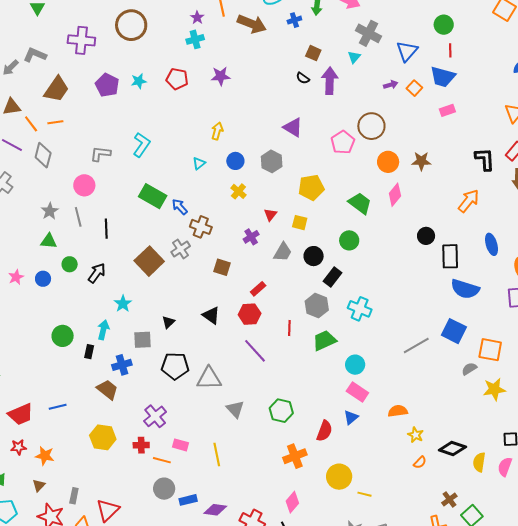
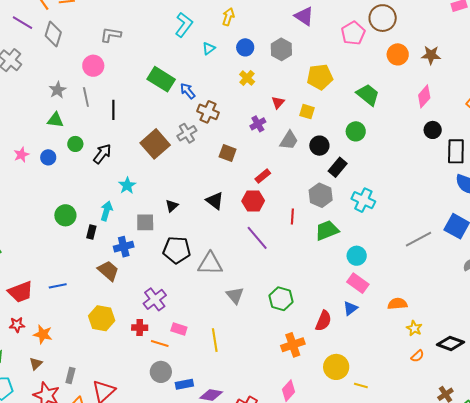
cyan L-shape: (142, 145) -> (184, 25), moved
pink diamond: (395, 195) -> (424, 96), moved

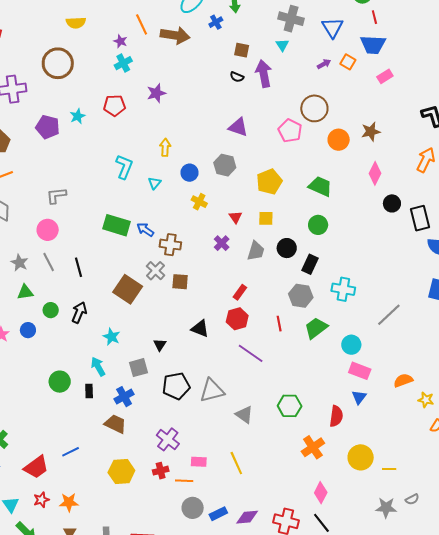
brown square: (228, 153) -> (180, 282), moved
cyan arrow: (106, 211) -> (98, 367), turned -30
gray line: (419, 239) -> (389, 315), moved

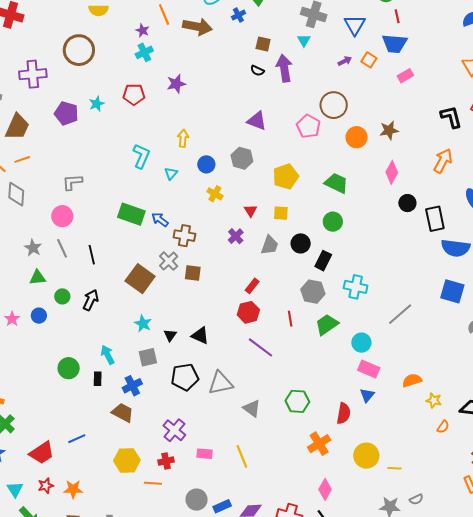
black triangle: (200, 329) -> (200, 336), moved
cyan star: (111, 337) -> (143, 324), moved
orange line: (184, 481) -> (153, 483), moved

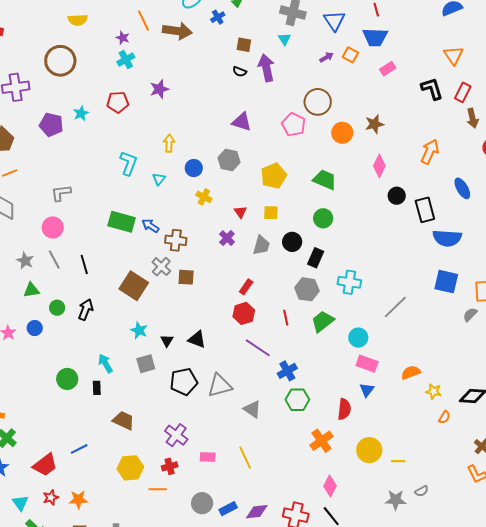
black L-shape: (451, 117) -> (432, 89), moved
blue cross: (132, 386) -> (287, 371), moved

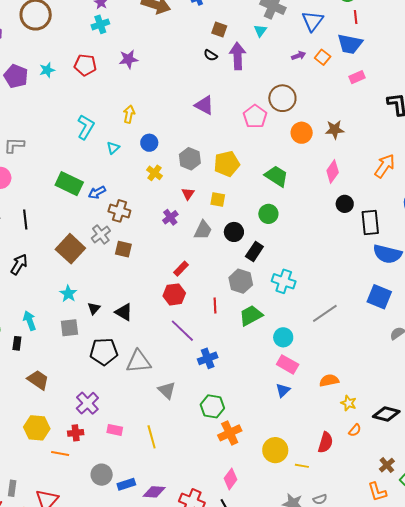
gray hexagon: (229, 160) -> (190, 159), moved
blue arrow: (150, 226) -> (97, 192), turned -72
green hexagon: (297, 400) -> (212, 406), moved
red semicircle: (344, 409) -> (325, 442), moved

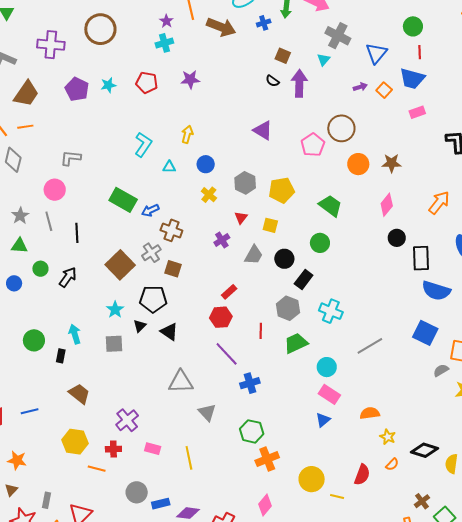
cyan triangle: (113, 148) -> (169, 167), turned 40
black pentagon: (104, 352) -> (153, 299), moved

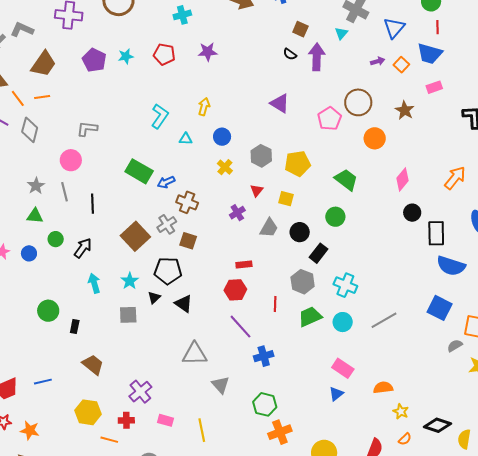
brown star: (391, 163) -> (405, 110), moved, turned 30
red rectangle: (229, 292) -> (244, 265), turned 35
cyan arrow: (75, 334) -> (94, 283), moved
cyan circle: (327, 367) -> (343, 322), moved

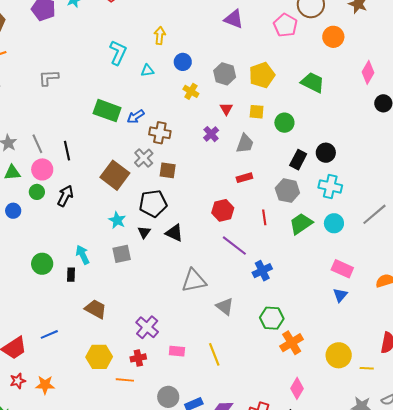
pink circle: (71, 160) -> (42, 169), moved
green circle: (335, 217) -> (284, 123), moved
black circle: (300, 232) -> (326, 153), moved
red rectangle: (244, 265) -> (244, 178), moved
cyan arrow: (94, 283) -> (83, 255), moved

